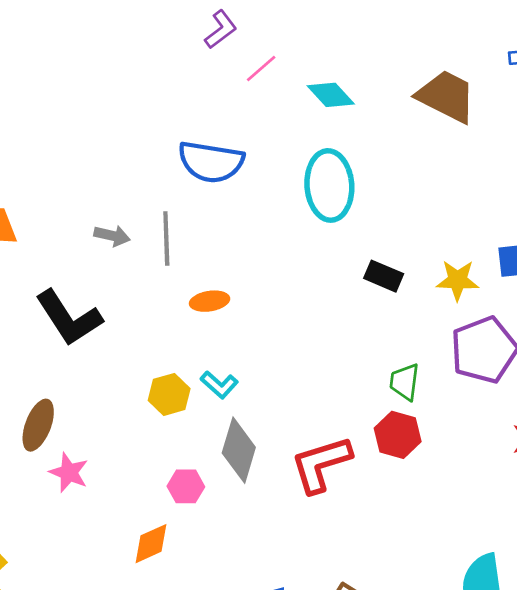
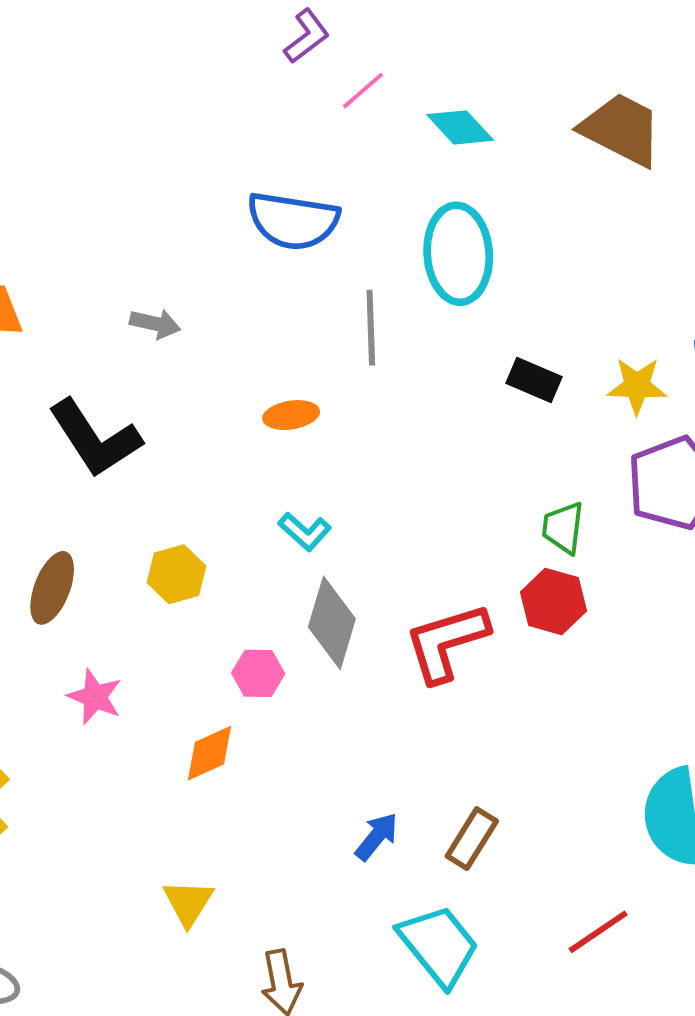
gray line: (166, 238) -> (371, 328), moved
yellow hexagon: (169, 394) -> (176, 574), moved
pink star: (69, 472) -> (95, 697), moved

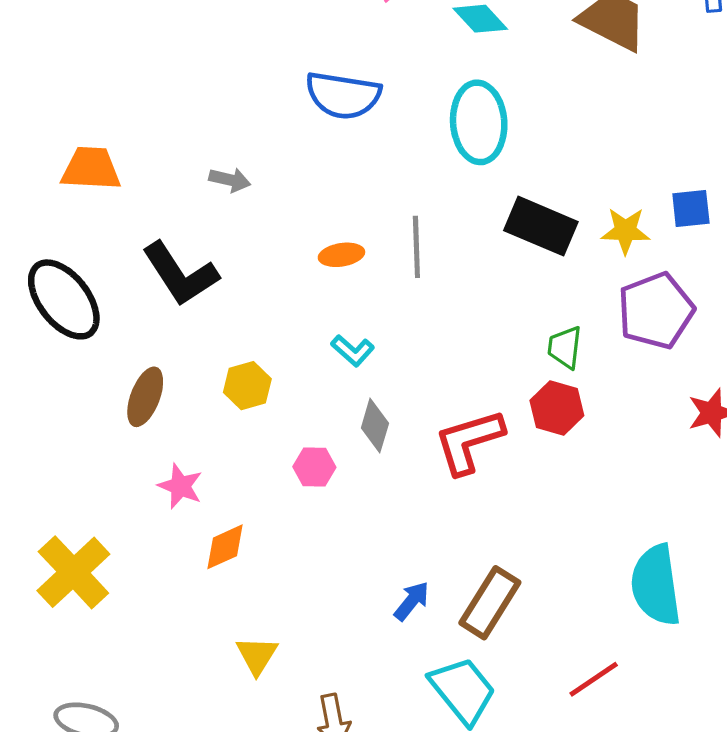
gray line: (371, 328) -> (416, 247), moved
black rectangle: (534, 380) -> (541, 226), size x1.6
gray diamond: (332, 623) -> (375, 426), size x0.7
orange diamond: (210, 753) -> (225, 547), moved
brown rectangle: (472, 839) -> (490, 603), size x1.4

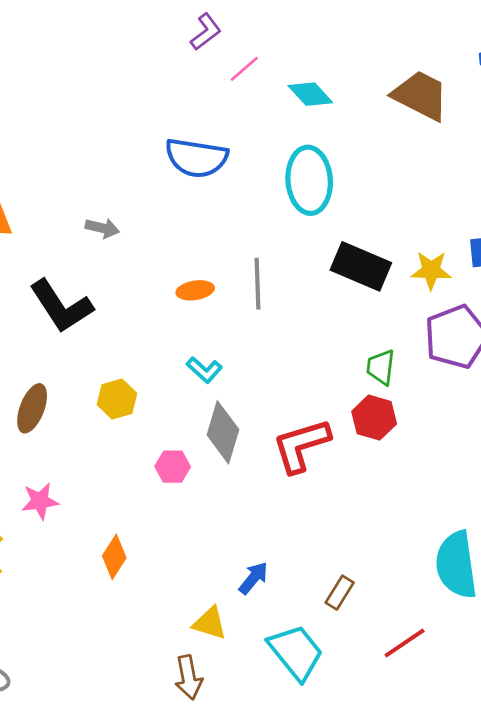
gray diamond: (375, 426) -> (223, 432), size x1.4
pink star: (180, 486) -> (40, 501), moved, turned -30
orange diamond: (225, 547) -> (114, 557), moved, turned -33
brown rectangle: (490, 603) -> (340, 593), moved, size x0.6
yellow triangle: (257, 655) -> (210, 623), moved, turned -45

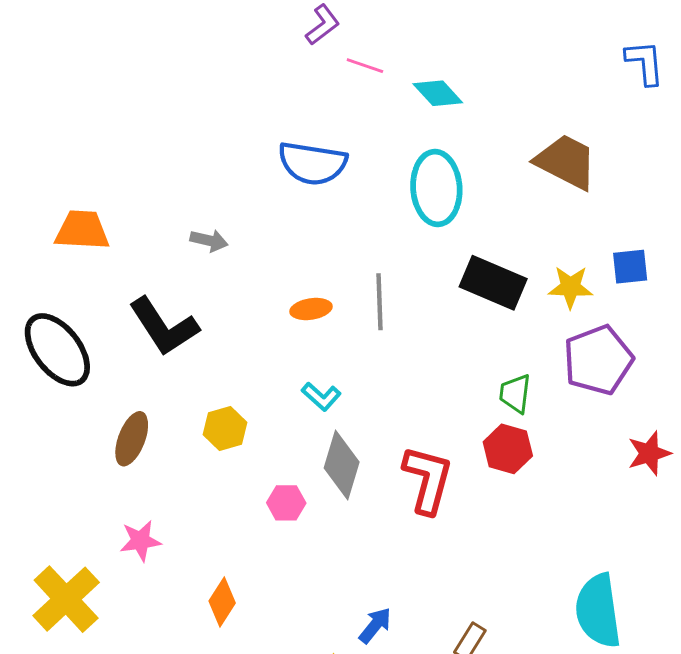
pink line: (244, 69) -> (365, 66), turned 60
brown trapezoid: (421, 95) -> (566, 162), moved
red L-shape: (301, 445) -> (428, 480), turned 122

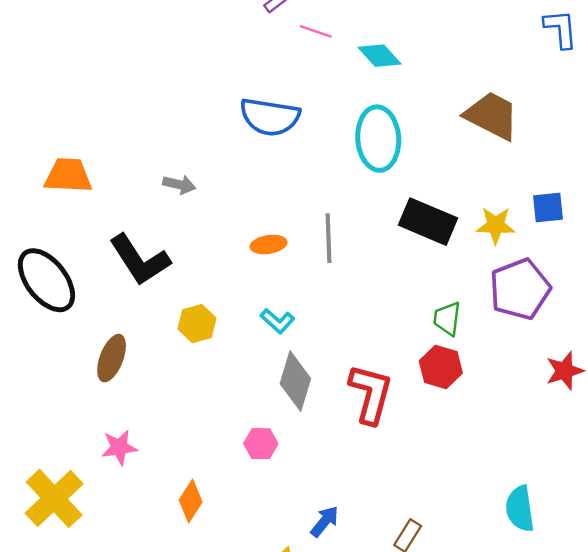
yellow hexagon: (225, 429) -> (197, 324), moved
pink hexagon: (286, 503) -> (261, 444), moved
cyan semicircle: (598, 611) -> (520, 509), size x0.7

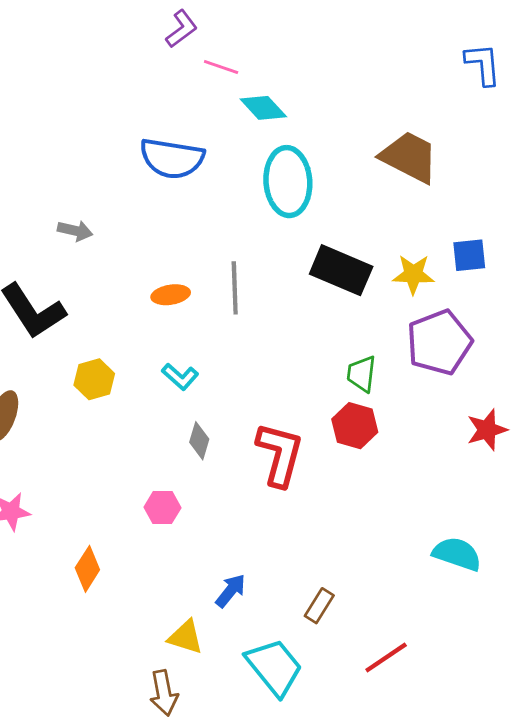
cyan diamond: (380, 56) -> (263, 108), moved
gray diamond: (295, 381) -> (199, 441), size x0.6
cyan semicircle: (520, 509) -> (457, 554), moved, turned 117

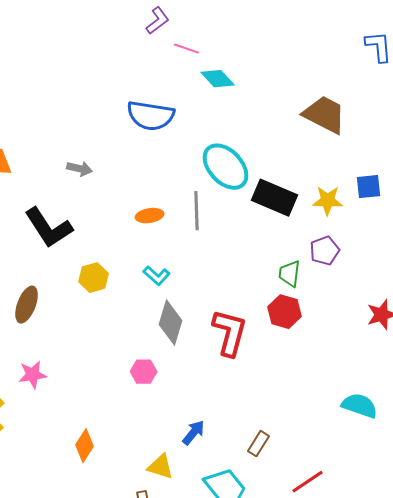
cyan ellipse: (288, 182) -> (226, 167), moved, turned -39
purple pentagon: (439, 342) -> (325, 251), moved, size x0.6
gray diamond: (199, 441) -> (171, 323), size x1.6
orange diamond: (87, 569) -> (85, 446), moved

